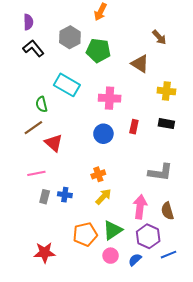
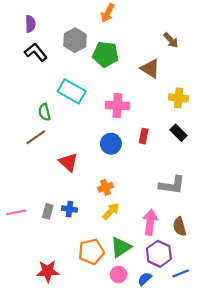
black rectangle: (166, 124) -> (179, 133), turned 35
red triangle: (54, 143) -> (68, 162), moved
pink line: (36, 173) -> (16, 212), moved

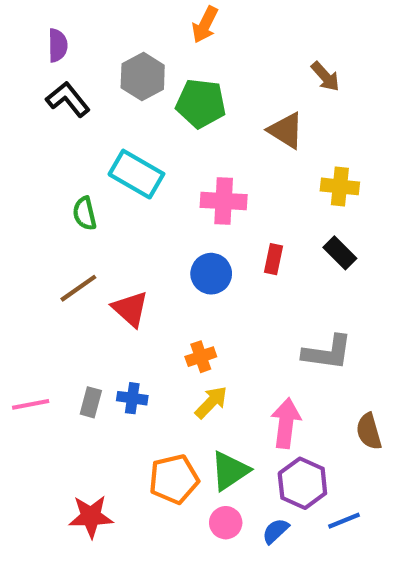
brown line: (36, 137) -> (78, 288), moved
brown semicircle: (180, 227) -> (369, 431), moved

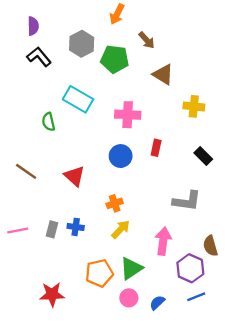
brown arrow: (325, 76) -> (147, 40), moved
black rectangle: (340, 253) -> (203, 156), moved
brown line: (78, 288) -> (26, 171), moved, turned 70
purple hexagon: (302, 483) -> (190, 268), moved

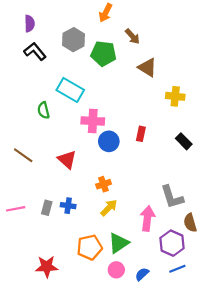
pink cross: (128, 115) -> (93, 121), moved
gray L-shape: (187, 201) -> (172, 197), moved, turned 65

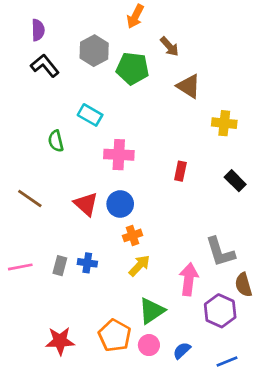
cyan rectangle: (70, 90) -> (90, 115), size x0.7
blue circle: (109, 141) -> (120, 204), moved
orange pentagon: (90, 247) -> (115, 335), moved, turned -30
blue line: (177, 269) -> (227, 361), moved

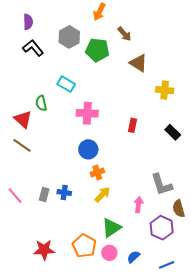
red triangle: (86, 204) -> (23, 119), moved
pink line: (20, 267) -> (15, 196), turned 60
pink arrow: (189, 279) -> (139, 205), size x0.7

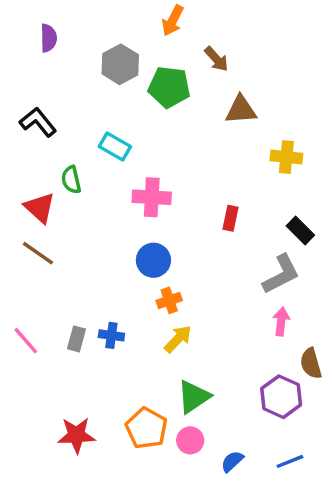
black L-shape: (33, 48) -> (38, 122), moved
brown triangle: (139, 63) -> (241, 110), turned -36
gray L-shape: (162, 185) -> (281, 274), moved, turned -100
pink arrow: (139, 205) -> (281, 321), moved
blue semicircle: (133, 257) -> (232, 461), moved

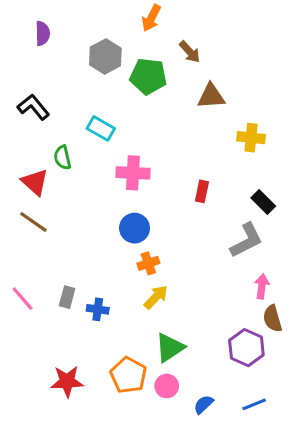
pink arrow: (281, 321) -> (262, 286), moved
blue cross: (111, 335) -> (98, 309), moved

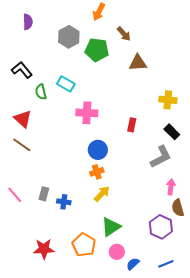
yellow cross: (251, 138) -> (168, 100), moved
green semicircle: (62, 158) -> (41, 92), moved
blue circle: (135, 228) -> (98, 150), moved
pink circle: (167, 386) -> (117, 252), moved

